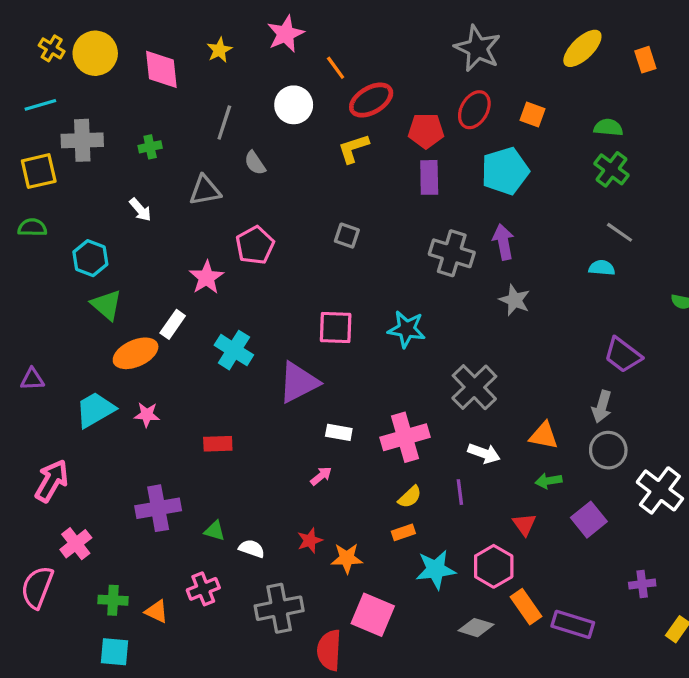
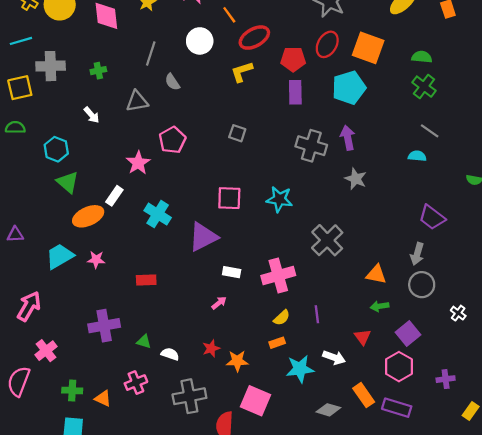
orange square: (532, 115) -> (368, 48), size x1.8
white arrow: (484, 453) -> (334, 357), moved
white cross: (660, 490) -> (458, 313), size x0.5
pink hexagon: (494, 566) -> (399, 367), moved

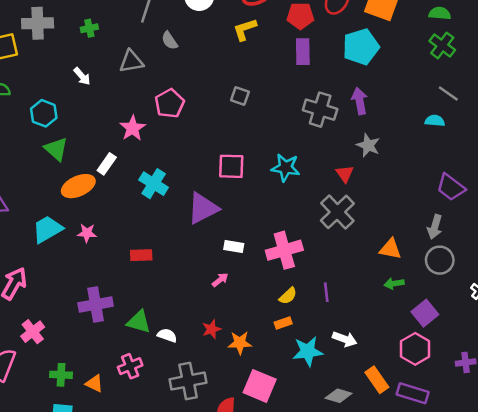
red triangle: (363, 337) -> (345, 174), moved
green triangle: (144, 342) -> (139, 322), size x1.5

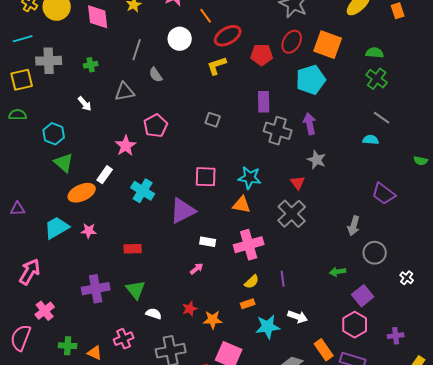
purple rectangle: (303, 52) -> (264, 102), moved
gray arrow: (435, 227) -> (354, 226), moved
orange triangle: (390, 249) -> (242, 205), moved
green triangle: (139, 322) -> (136, 290), moved, turned 35

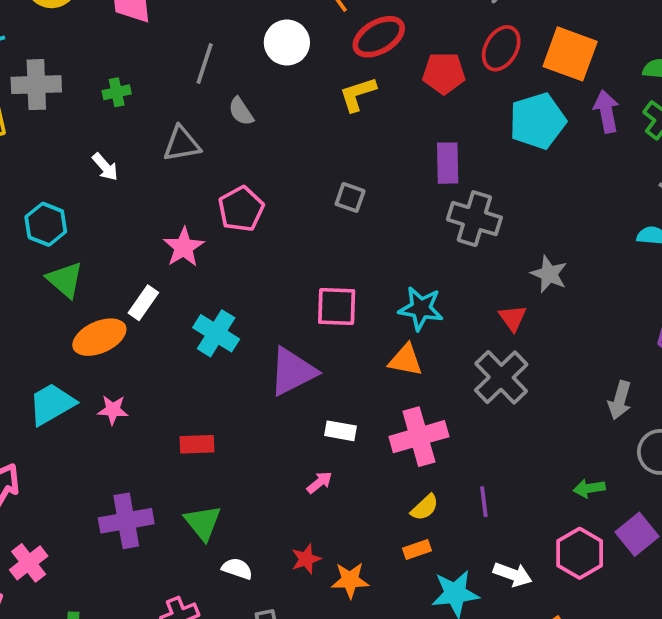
purple arrow: (310, 124) -> (606, 111), moved
pink hexagon: (355, 325) -> (580, 553), moved

